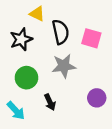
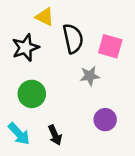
gray star: (64, 66) -> (90, 76), moved, size x0.7
purple circle: (97, 98) -> (105, 120), moved
black arrow: (50, 102) -> (55, 135), moved

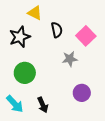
black semicircle: (73, 39) -> (57, 30), size x0.7
pink square: (110, 46) -> (86, 36), turned 30

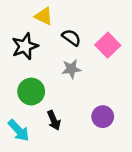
black semicircle: (57, 30) -> (71, 38), turned -42
gray star: (70, 59) -> (71, 69), moved
black arrow: (43, 105) -> (54, 120), moved

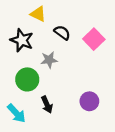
black star: (25, 46) -> (22, 40), turned -30
gray star: (71, 69) -> (49, 60), moved

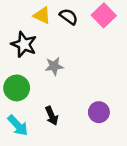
black semicircle: (62, 33) -> (69, 17), moved
pink square: (94, 39) -> (104, 15), moved
green circle: (27, 79) -> (17, 88), moved

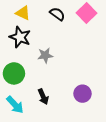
yellow triangle: (42, 15) -> (23, 13), moved

